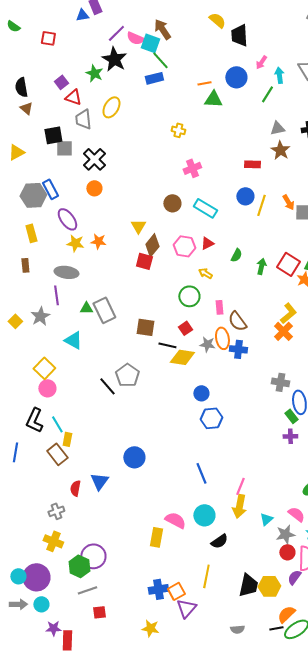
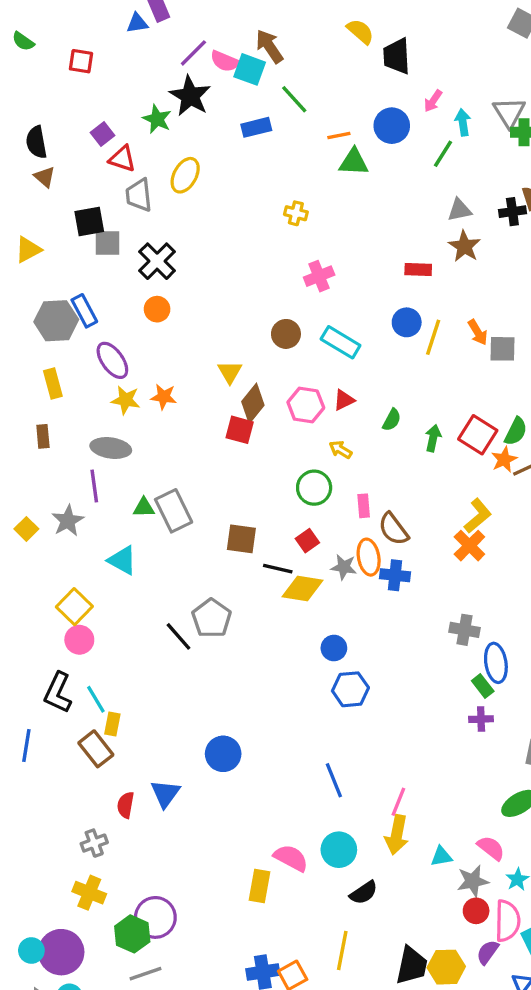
green line: (160, 60) -> (294, 99), moved
cyan triangle: (266, 519) -> (441, 856), turned 32

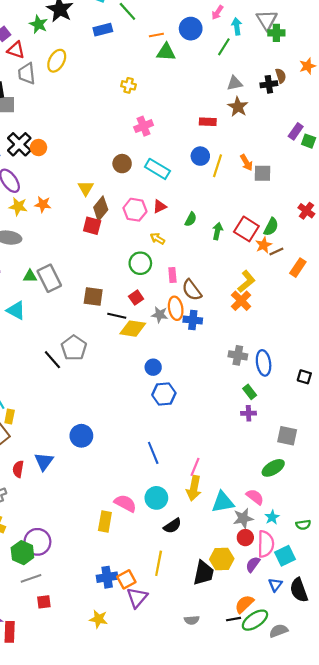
black cross: (157, 261) -> (19, 144), moved
blue ellipse: (496, 663) -> (264, 363), moved
cyan triangle: (441, 856) -> (223, 502), size x1.6
yellow hexagon: (446, 967) -> (222, 559), moved

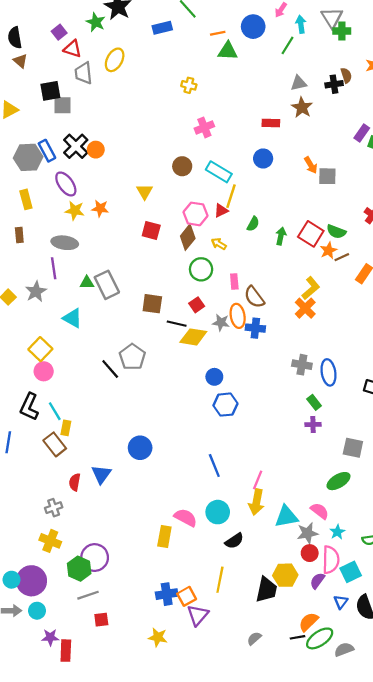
yellow line: (217, 166) -> (231, 196), moved
brown diamond: (101, 209) -> (188, 237), moved
green semicircle: (271, 227) -> (336, 232), turned 84
gray semicircle: (192, 620) -> (254, 638), turned 144

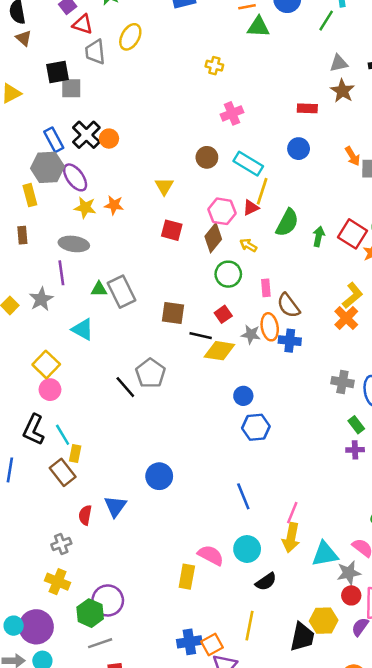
gray hexagon: (28, 157) -> (47, 167), moved
green semicircle: (253, 224) -> (287, 223), size x1.6

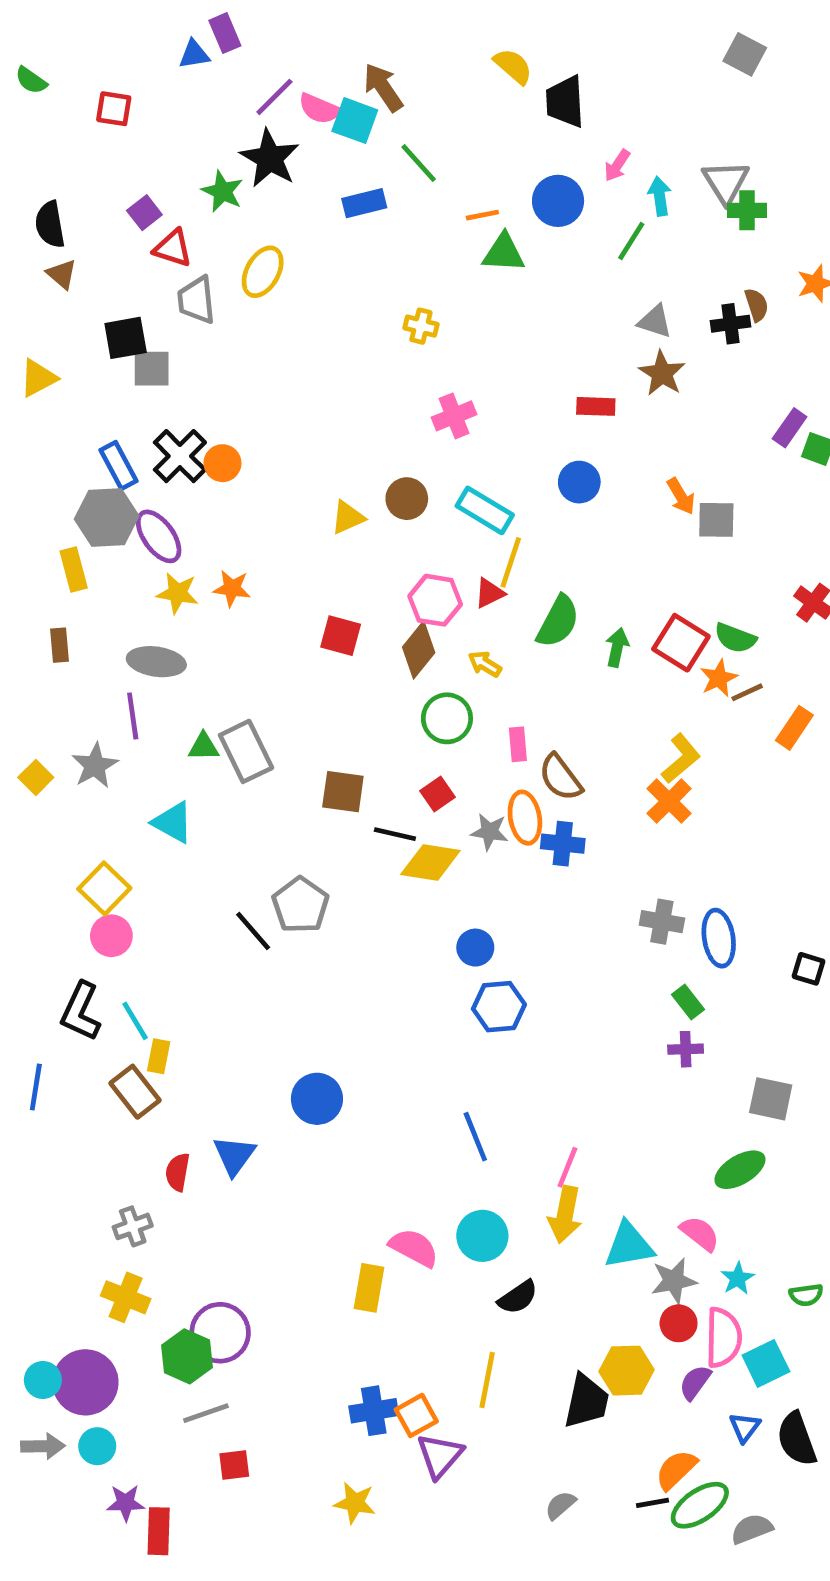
gray triangle: (339, 63) -> (655, 321), turned 30
yellow triangle: (164, 186) -> (348, 518), moved, turned 36

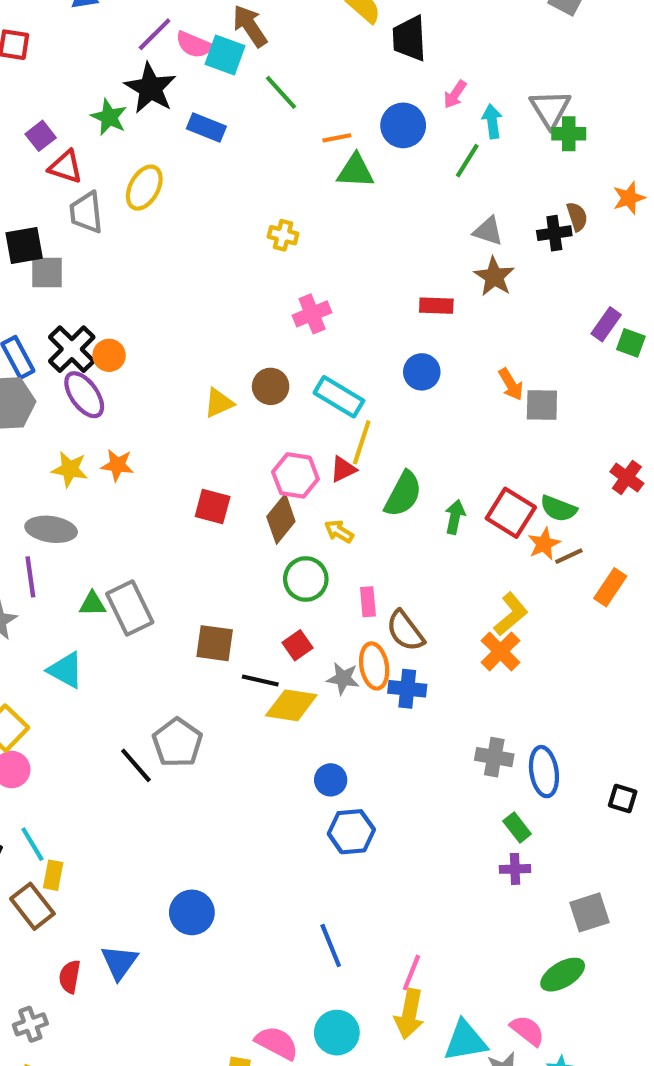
blue rectangle: (364, 203) -> (206, 127), moved, turned 36
purple ellipse: (159, 536) -> (84, 395), moved
gray square: (771, 1099) -> (590, 912), turned -30

